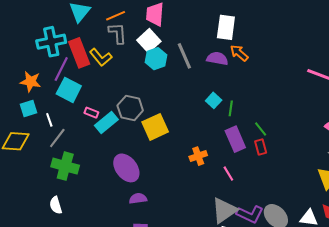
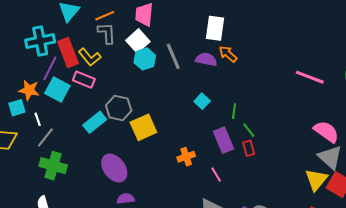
orange star: (31, 82) -> (29, 90), moved
green line: (231, 108) -> (234, 111), moved
pink rectangle: (91, 113) -> (84, 80), moved, size x1.5

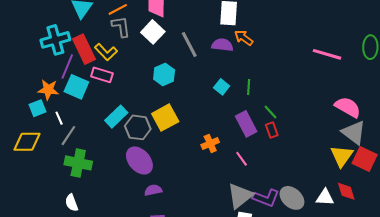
cyan hexagon: (145, 59) -> (164, 74), moved
gray hexagon: (119, 108) -> (138, 127), moved
green line: (234, 111) -> (249, 87), moved

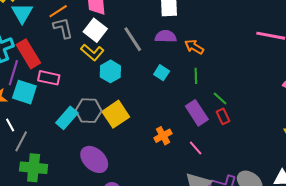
orange arrow: (244, 38) -> (194, 47), moved
yellow L-shape: (106, 52) -> (92, 52), moved
cyan square: (222, 87) -> (162, 73), moved
gray hexagon: (138, 127) -> (89, 111), moved

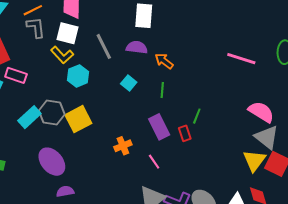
white square: (95, 30) -> (68, 33), turned -30
green line: (220, 99) -> (197, 116), moved, turned 63

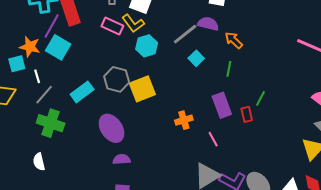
gray line: (104, 46) -> (185, 34), moved, turned 72
pink rectangle: (16, 75) -> (112, 26), moved
cyan rectangle: (29, 117) -> (82, 92), moved

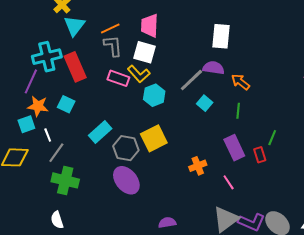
purple line: (52, 26) -> (31, 81), moved
cyan square: (58, 47) -> (66, 104), size x0.7
gray hexagon: (117, 79) -> (126, 148), moved
cyan rectangle: (82, 92) -> (100, 132), moved
purple semicircle: (122, 159) -> (167, 223), moved

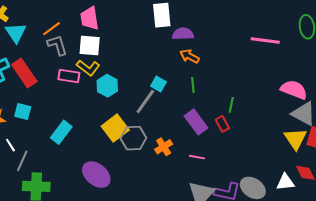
purple semicircle: (213, 68) -> (183, 34), moved
gray line: (191, 80) -> (145, 102), moved
gray hexagon: (126, 148) -> (133, 138), moved
pink line: (229, 182) -> (197, 157), turned -35

